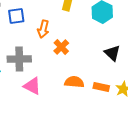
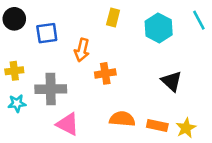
orange cross: (61, 47) -> (105, 73), turned 35

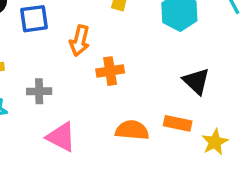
gray cross: (51, 89) -> (39, 91), size x0.6
orange rectangle: (157, 125) -> (178, 123), moved

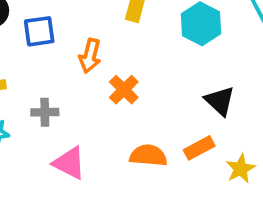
orange cross: (110, 71) -> (124, 90), turned -36
orange rectangle: (178, 123) -> (199, 148), turned -40

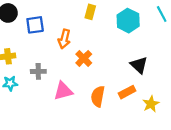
orange semicircle: (148, 155) -> (98, 96), turned -84
pink triangle: (69, 163) -> (63, 91), moved, turned -42

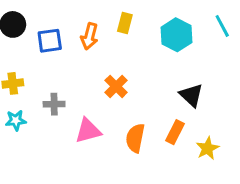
orange arrow: (64, 39) -> (89, 36), moved
orange rectangle: (127, 92) -> (175, 132), turned -35

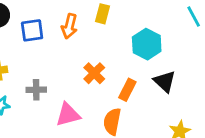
cyan hexagon: (177, 35) -> (147, 44), moved
orange rectangle: (175, 132) -> (127, 90), moved

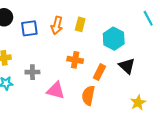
yellow rectangle: (102, 14) -> (80, 24), moved
orange cross: (94, 73) -> (75, 60), turned -35
pink triangle: (68, 115) -> (56, 90), turned 30

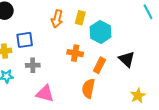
blue square: (29, 28) -> (25, 40), moved
cyan hexagon: (114, 39) -> (100, 32), moved
pink triangle: (56, 90) -> (45, 94), moved

